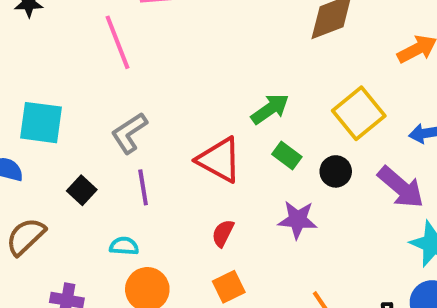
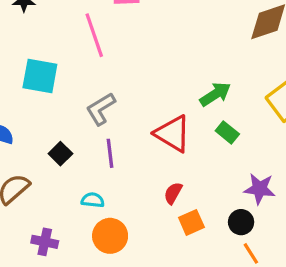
cyan square: (41, 123) -> (40, 76), moved
black circle: (336, 171) -> (241, 222), moved
purple star: (298, 220) -> (260, 189), moved
orange square: (229, 287) -> (191, 222), moved

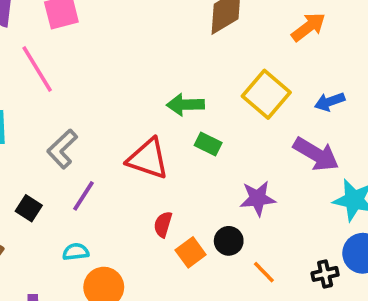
green arrow: (215, 94) -> (185, 105), turned -136
purple line: (110, 153) -> (84, 196), turned 52
black circle: (241, 222) -> (229, 241), moved

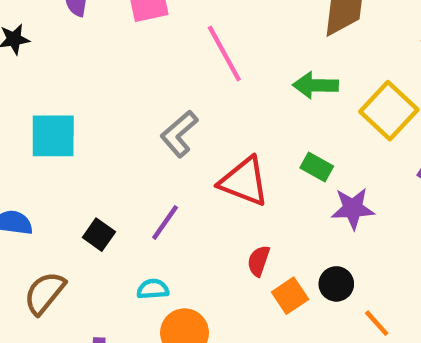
pink line: (37, 69) -> (224, 54), moved
green arrow: (185, 105) -> (315, 85), moved
gray L-shape: (62, 149) -> (179, 134), moved
purple star: (258, 198) -> (353, 208), moved

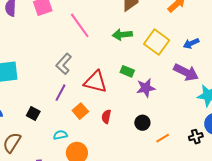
purple line: (165, 222) -> (61, 93), moved
orange square: (290, 296) -> (80, 111), moved
orange line: (377, 323) -> (163, 138), turned -72

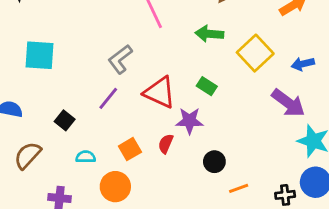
purple star: (146, 88) -> (189, 121), moved
orange square: (80, 111) -> (130, 149), moved
cyan semicircle: (60, 135) -> (86, 157), moved

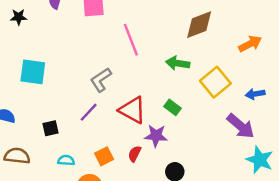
black square: (65, 120) -> (50, 128), turned 35
brown semicircle: (28, 155) -> (17, 156), turned 50

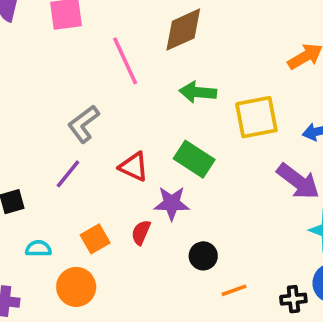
brown diamond: (199, 25) -> (183, 30), moved
yellow square: (215, 82) -> (256, 117), turned 32
green rectangle: (173, 107) -> (194, 159), size x1.5
red triangle: (132, 110) -> (134, 167), size x0.7

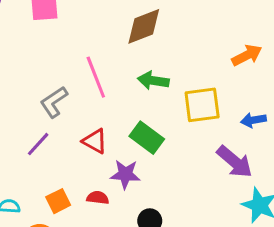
pink line: (125, 61) -> (96, 77), moved
red semicircle: (141, 232) -> (98, 198), turned 70

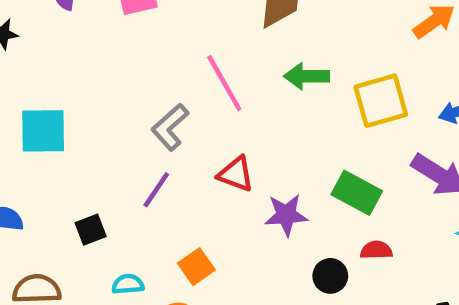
green rectangle: (147, 138) -> (357, 193), moved
red semicircle: (98, 198) -> (376, 250), moved

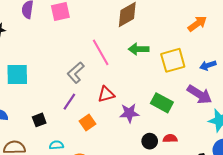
red triangle: (236, 174) -> (106, 94), turned -36
red semicircle: (376, 250) -> (170, 138), moved
orange square: (196, 267) -> (88, 123), moved

